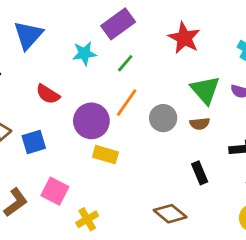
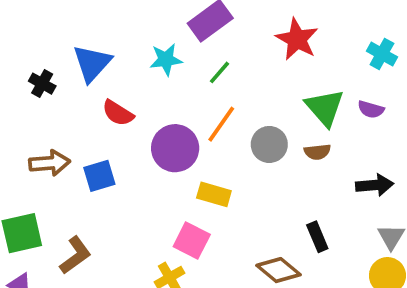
blue triangle: (28, 35) -> (92, 63), moved
yellow rectangle: (105, 155) -> (214, 194), moved
black rectangle: (200, 173) -> (317, 237), moved
pink square: (55, 191) -> (192, 241), moved

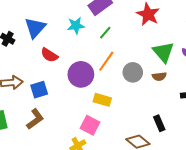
brown L-shape: (75, 255) -> (35, 119), moved

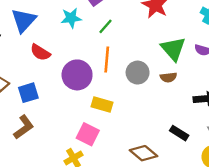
orange line: (106, 61) -> (107, 60), turned -30
black rectangle: (159, 123) -> (179, 133), moved, turned -35

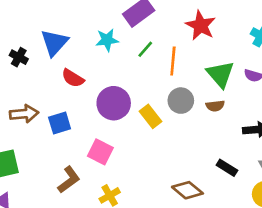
orange line: (107, 60) -> (173, 61), moved
yellow rectangle: (102, 105) -> (151, 116), moved, turned 36
brown L-shape: (24, 127) -> (69, 180), moved
pink square: (88, 134) -> (100, 152), moved

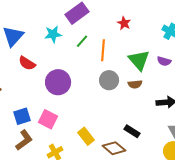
red star: (201, 25) -> (124, 23), size x0.6
yellow rectangle: (151, 116) -> (86, 136), moved
blue square: (60, 123) -> (22, 116), moved
black rectangle: (227, 168) -> (132, 131), moved

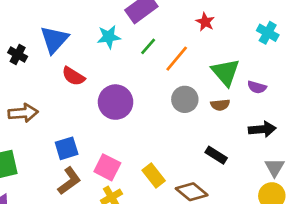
orange line: (103, 50) -> (177, 59), turned 35
purple semicircle: (164, 61) -> (257, 87), moved
pink square: (48, 119) -> (107, 167), moved
black rectangle: (132, 131) -> (216, 155), moved

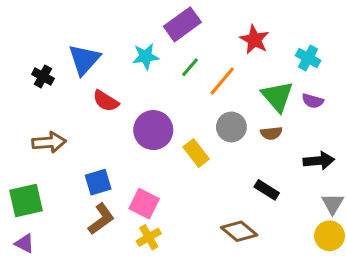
red star: (205, 22) -> (254, 40), size x1.4
cyan cross: (268, 33) -> (308, 58), moved
purple semicircle: (257, 87) -> (313, 101), moved
yellow rectangle: (154, 175) -> (196, 153), moved

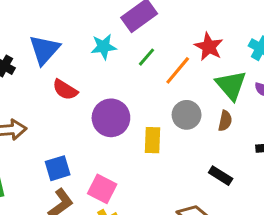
red star: (254, 40) -> (209, 47), moved
brown semicircle: (271, 133) -> (225, 121), turned -72
yellow rectangle: (196, 153) -> (152, 140), turned 40

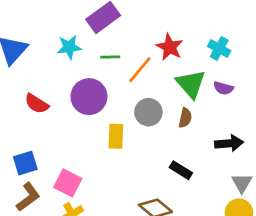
green line: (147, 57) -> (110, 57), turned 48
red semicircle: (65, 90) -> (37, 104), moved
purple circle: (111, 118) -> (89, 97), moved

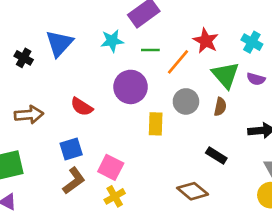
red semicircle: (37, 104) -> (82, 107), moved

